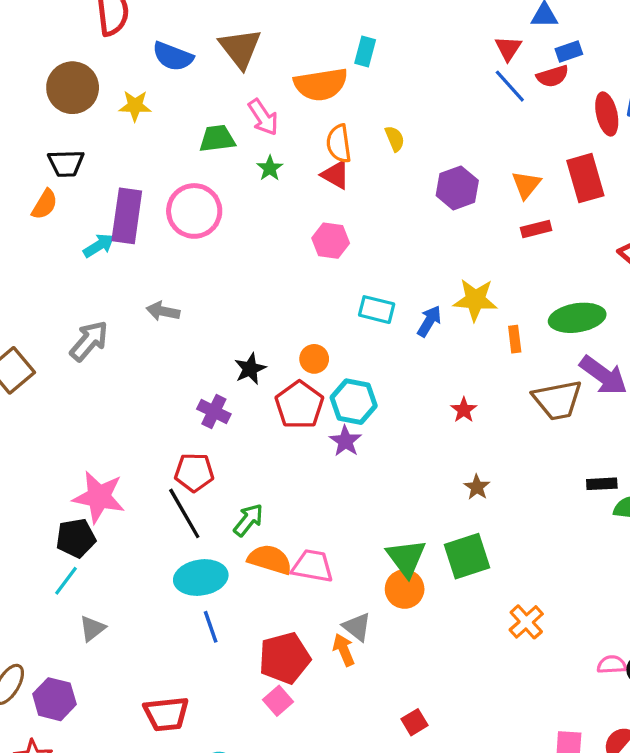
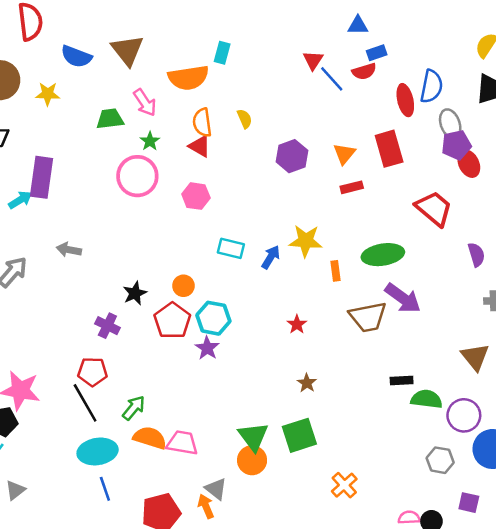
red triangle: (508, 48) -> (313, 60), moved
pink circle: (194, 211) -> (137, 176), moved

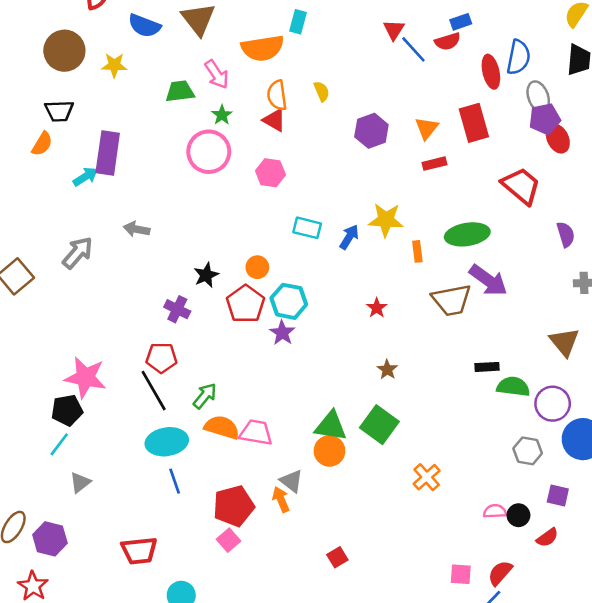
green square: (299, 435) -> (379, 425), turned -36
green triangle: (253, 437) -> (331, 426), turned -44

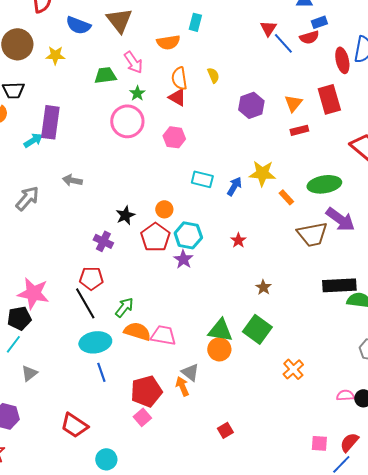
orange semicircle: (263, 48) -> (168, 42), size x0.7
orange rectangle: (417, 251) -> (286, 197), turned -35
red star: (377, 308) -> (238, 240), moved
black rectangle: (487, 367) -> (339, 285), size x1.8
red trapezoid: (139, 551) -> (74, 425), turned 40

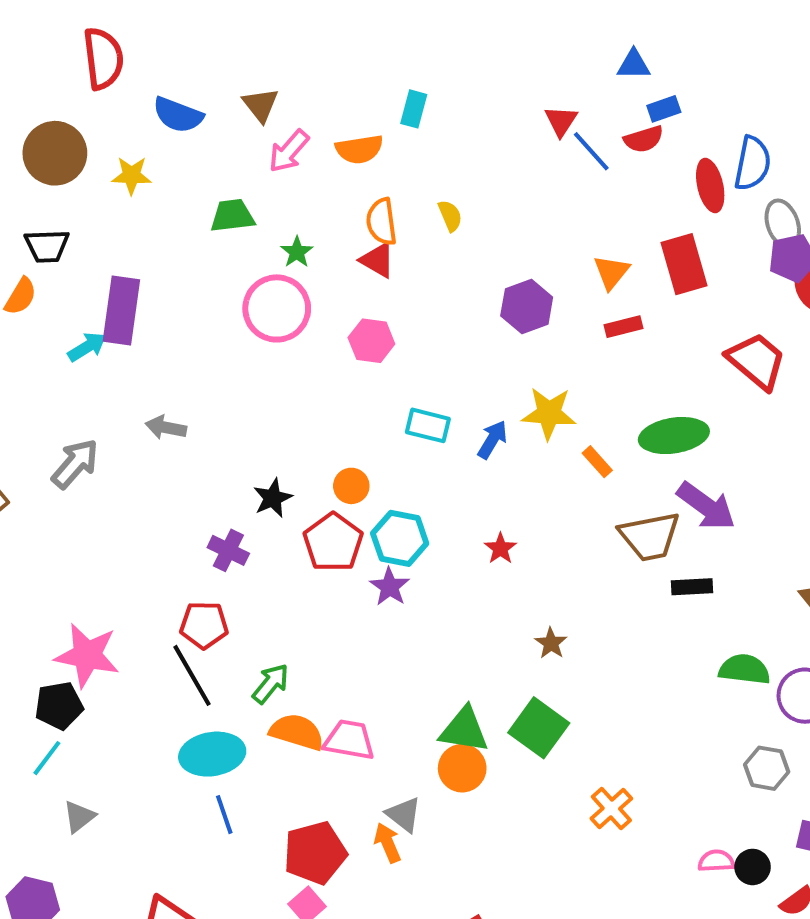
brown triangle: (119, 20) -> (261, 105), size x0.7
pink arrow: (133, 62) -> (289, 151), moved, turned 75
purple hexagon: (251, 105) -> (527, 306), moved
black rectangle: (339, 285) -> (692, 587), moved, size x0.6

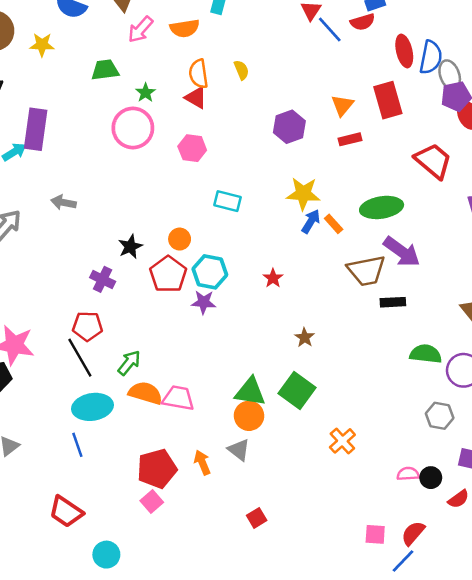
blue semicircle: (753, 163) -> (431, 57), moved
blue arrow: (492, 440) -> (311, 221), moved
purple star: (390, 587) -> (204, 302), turned -30
blue line: (224, 815) -> (77, 445), moved
gray triangle: (404, 815) -> (239, 450), moved

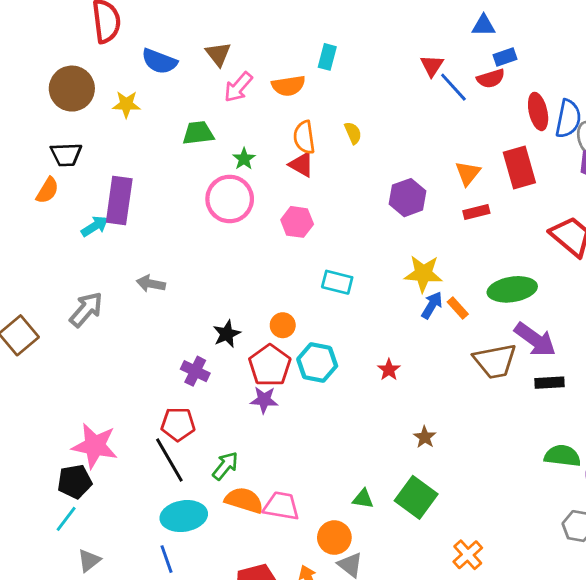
purple star: (204, 302) -> (264, 400), moved
black rectangle: (393, 302) -> (550, 383), moved
green triangle: (250, 392) -> (363, 499), size x0.6
orange circle: (249, 416) -> (334, 538), moved

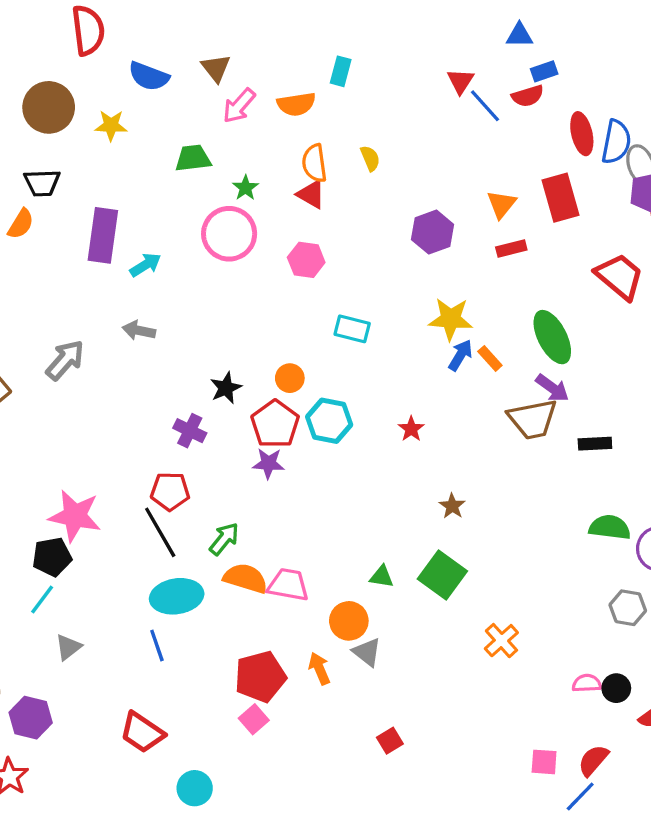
cyan arrow: (95, 226) -> (145, 265), moved
green ellipse: (512, 289) -> (552, 337), turned 72
purple arrow: (535, 340) -> (552, 388), moved, size x0.7

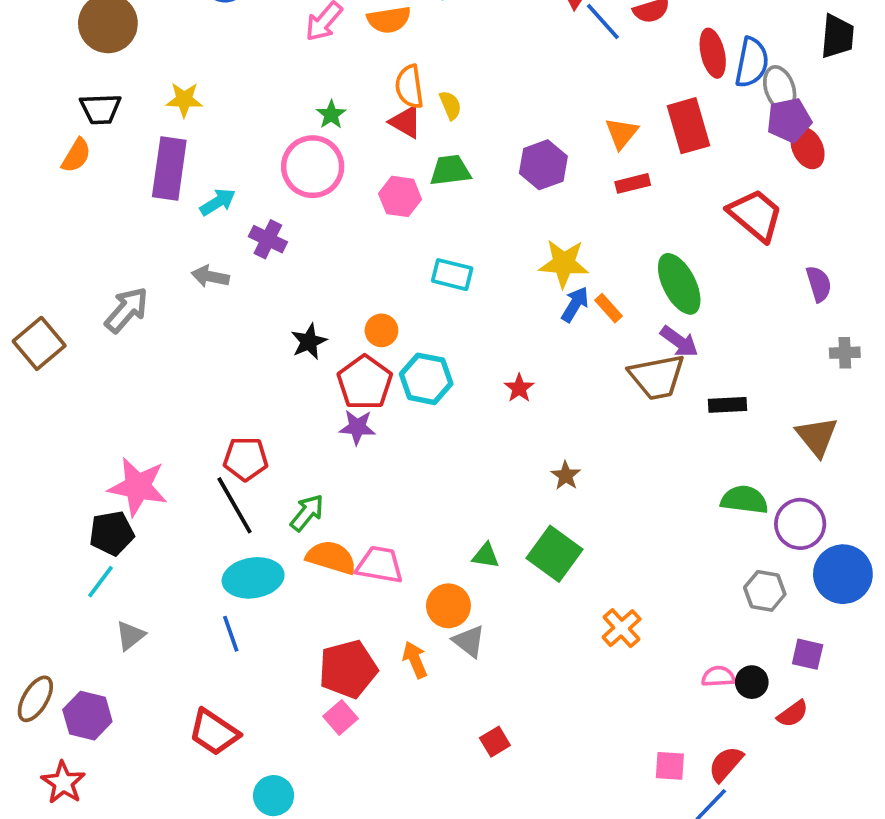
yellow star: (111, 125) -> (184, 100), moved
green trapezoid: (193, 158) -> (450, 170), moved
yellow semicircle: (370, 158) -> (450, 105), moved
purple cross: (190, 431) -> (268, 239), moved

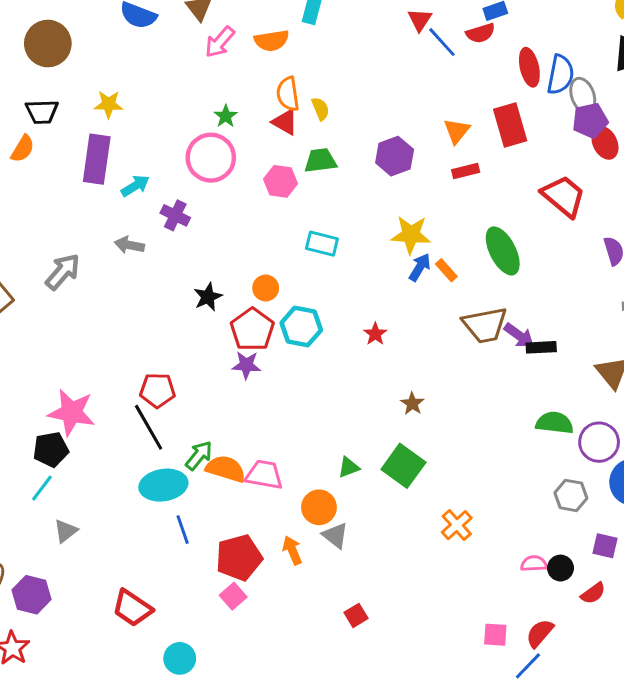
purple arrow: (679, 342) -> (519, 335), moved
green arrow: (307, 513) -> (199, 455), moved
green triangle: (486, 556) -> (349, 467), turned -30
blue line: (231, 634) -> (183, 530), moved

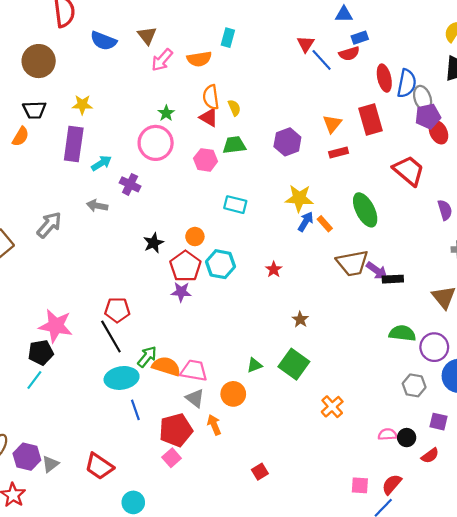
gray triangle: (66, 531) -> (50, 464), moved
gray triangle: (335, 535) -> (195, 398), moved

